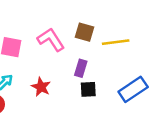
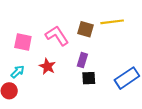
yellow line: (116, 42) -> (112, 22), moved
red star: (41, 87) -> (47, 66), moved

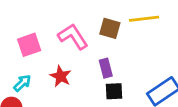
pink square: (23, 42) -> (29, 45), turned -30
purple rectangle: (82, 60) -> (106, 68), turned -32

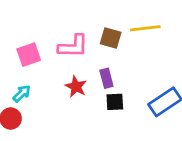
pink L-shape: (73, 37) -> (73, 46), turned 124
red star: (61, 76) -> (76, 87), moved

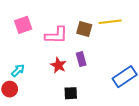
pink square: (29, 55) -> (23, 25), moved
black square: (115, 102) -> (71, 93), moved

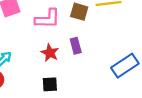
black square: (71, 93) -> (50, 84), moved

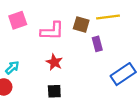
purple rectangle: (76, 46) -> (97, 44), moved

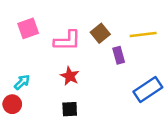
yellow line: (108, 17) -> (143, 34), moved
brown square: (81, 25) -> (100, 33), turned 35

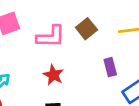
purple rectangle: (119, 55) -> (110, 67), moved

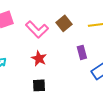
pink L-shape: (51, 37) -> (37, 29), turned 45

